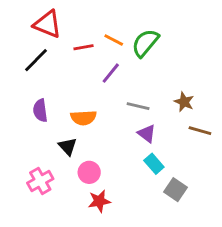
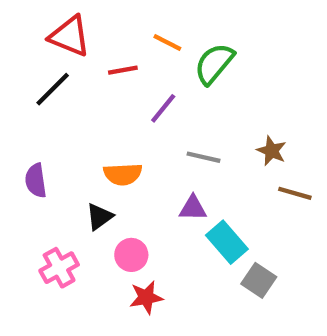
orange line: (114, 40) -> (167, 42), moved
purple semicircle: (40, 110) -> (36, 181), moved
purple triangle: (147, 134) -> (193, 208), moved, turned -36
black triangle: (68, 146) -> (99, 217), turned 36
cyan rectangle: (154, 164) -> (227, 242), size x1.4

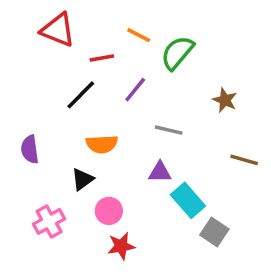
black line: (53, 89) -> (81, 95), moved
brown star: (271, 151) -> (225, 100), moved

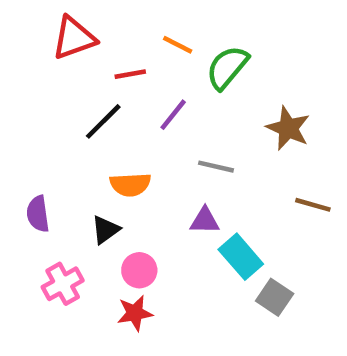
red triangle: (58, 30) -> (74, 38), turned -42
brown star: (225, 100) -> (288, 128), size x1.4
purple semicircle: (30, 149) -> (38, 214), moved
red star: (121, 246) -> (135, 313), moved

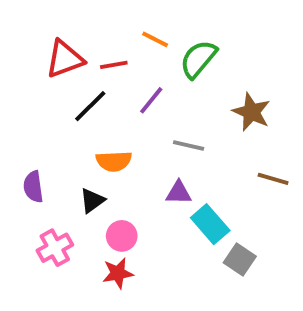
red triangle: (74, 38) -> (65, 59), moved

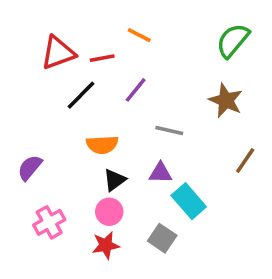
green semicircle: (198, 59) -> (233, 40), moved
brown line: (273, 179) -> (245, 161), turned -72
purple semicircle: (33, 187) -> (30, 168), turned 48
black triangle: (92, 201) -> (115, 180), moved
gray square: (240, 260) -> (162, 238), moved

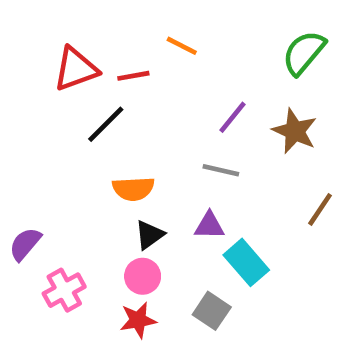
purple line: (136, 90) -> (232, 117), moved
purple semicircle: (30, 168) -> (25, 244), moved

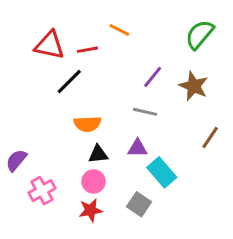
red triangle: (76, 69) -> (50, 45), turned 32
black triangle: (149, 235) -> (98, 154), turned 30

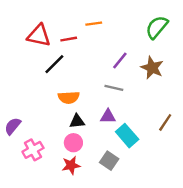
orange line: (119, 30) -> (94, 24), turned -35
brown line: (210, 138) -> (165, 122), moved

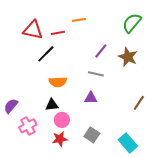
black triangle: (77, 121) -> (52, 105), moved
cyan rectangle: (127, 136) -> (128, 143), moved

